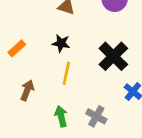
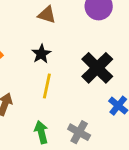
black star: (61, 43) -> (41, 54), turned 30

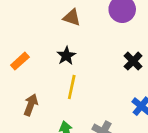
black cross: (97, 68) -> (133, 61), moved, size x0.6

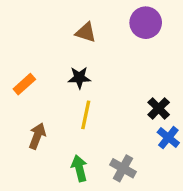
black star: (66, 56) -> (79, 78), turned 30
black cross: (133, 61) -> (159, 108), moved

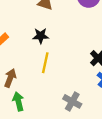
green arrow: (79, 168) -> (18, 101), moved

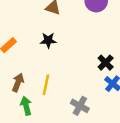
yellow line: (45, 63) -> (46, 85), moved

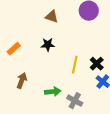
yellow line: (46, 85) -> (75, 65), moved
green arrow: (26, 106) -> (53, 92), moved, turned 98

